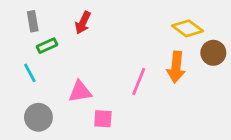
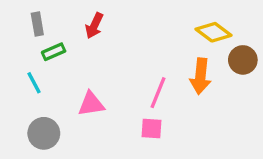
pink square: (103, 119) -> (151, 128), moved

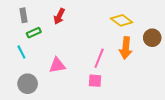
yellow diamond: (213, 32) -> (122, 20), moved

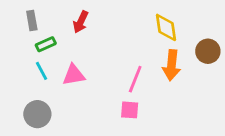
yellow diamond: (122, 20) -> (166, 27), turned 45
cyan line: (21, 52) -> (42, 71), moved
pink triangle: (57, 65) -> (74, 75), moved

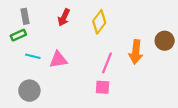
yellow diamond: (166, 27) -> (99, 22), moved, turned 45
green rectangle: (46, 44) -> (18, 35), moved
cyan line: (42, 71) -> (33, 56), turned -48

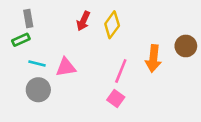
red arrow: (64, 17) -> (83, 21), moved
pink square: (103, 87) -> (116, 99), turned 32
gray circle: (29, 91) -> (38, 90), moved

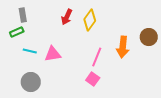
gray circle: (38, 90) -> (31, 82), moved

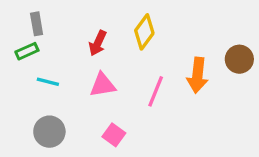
red arrow: (67, 17) -> (98, 43), moved
pink triangle: (53, 54) -> (103, 85), moved
pink square: (93, 79) -> (114, 135), moved

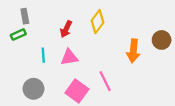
cyan line: (48, 82) -> (43, 55), moved, turned 72
pink line: (156, 91) -> (105, 81), moved, turned -48
pink square: (114, 135) -> (77, 91), size x1.5

